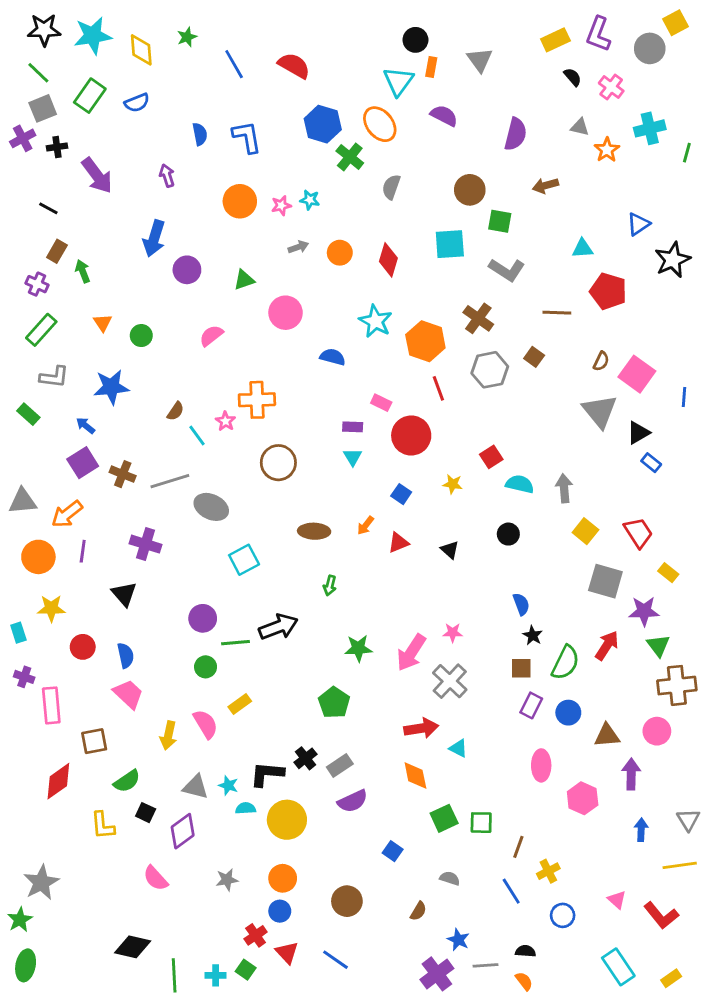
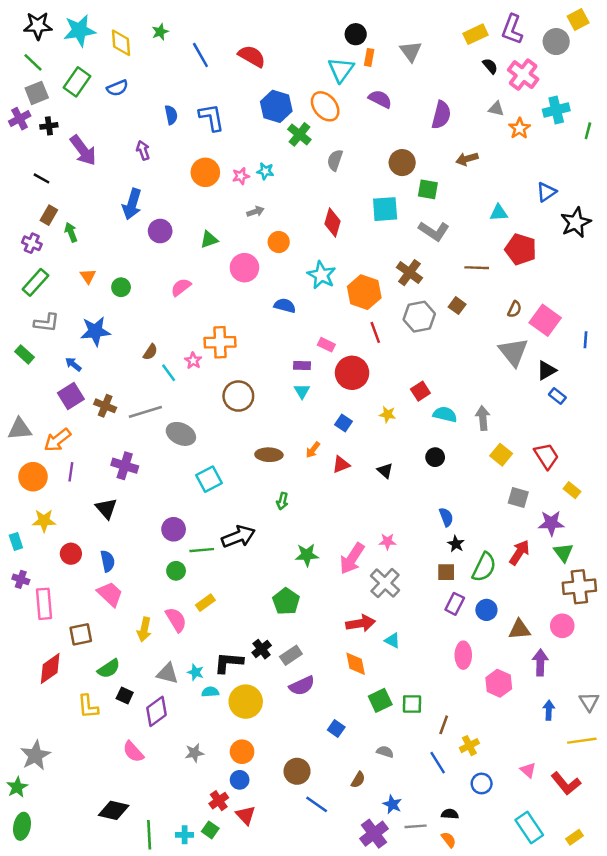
pink cross: (611, 87) -> (523, 75), size x1.4
orange circle: (340, 253) -> (279, 242), moved
gray square: (605, 581) -> (518, 497), size x0.7
blue line: (336, 960) -> (317, 804), moved

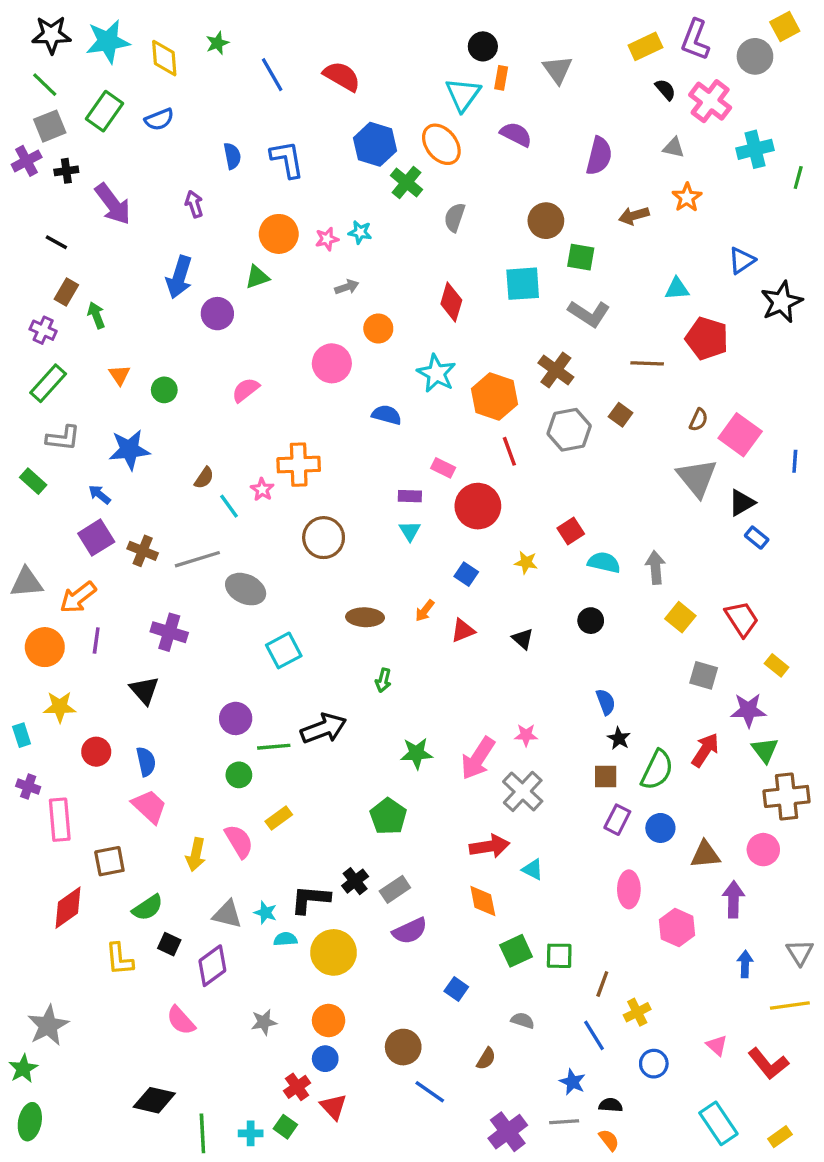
orange star: (519, 128) -> (687, 197), moved
green triangle: (209, 240) -> (257, 277), moved
blue star: (392, 804) -> (572, 1082), moved

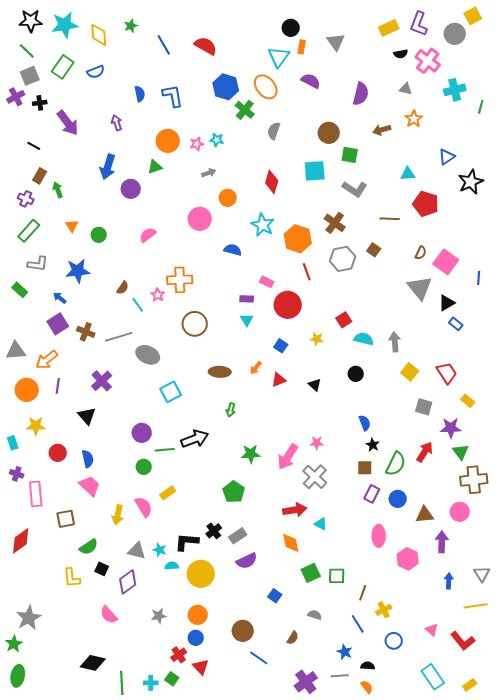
black semicircle: (665, 90) -> (401, 54), turned 120
purple cross: (169, 632) -> (102, 381), turned 30
red diamond: (68, 908) -> (21, 541), moved

